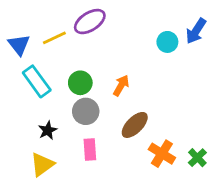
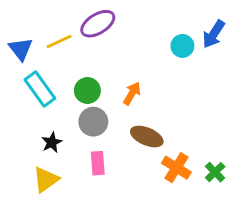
brown ellipse: (135, 125) -> (147, 137), turned 68

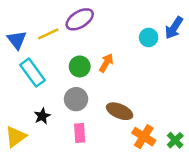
green circle: (87, 90) -> (80, 66), moved
orange arrow: (132, 93) -> (106, 63), moved
yellow triangle: (46, 180) -> (16, 137), moved

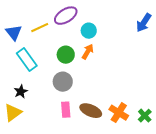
cyan circle: (149, 37) -> (89, 31), moved
brown ellipse: (120, 111) -> (91, 111), moved
black star: (42, 116) -> (21, 92), moved

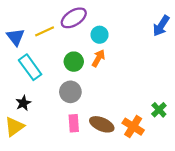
green cross: (145, 116) -> (159, 110), moved

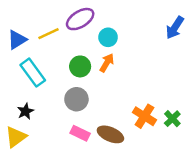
blue triangle: (15, 37) -> (17, 40), turned 36
pink rectangle: (74, 123) -> (80, 133), turned -60
orange cross: (133, 127) -> (144, 116), moved

